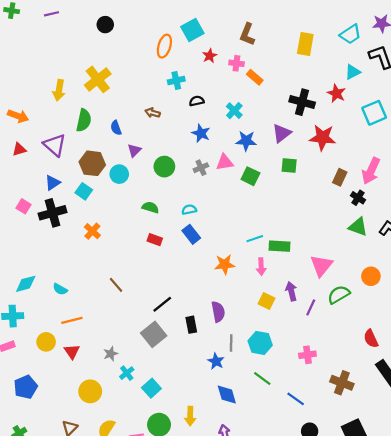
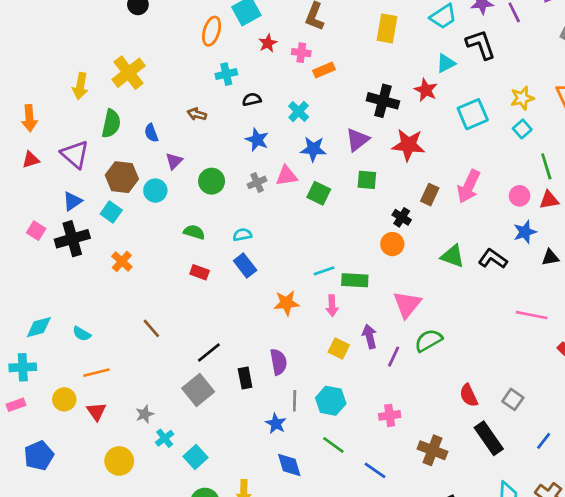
orange rectangle: (255, 77) -> (324, 70), turned -63
orange arrow: (18, 116) -> (29, 118), turned 66
black cross: (358, 198) -> (402, 217), moved
orange circle: (371, 276) -> (392, 244), moved

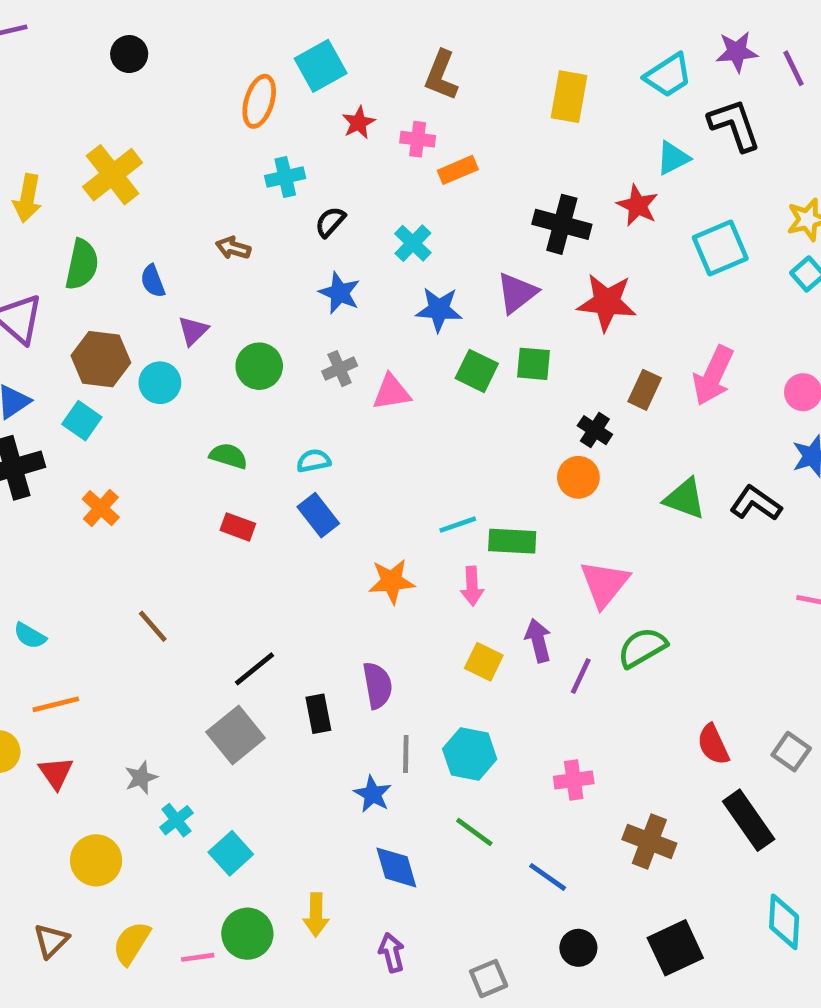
black semicircle: (252, 99) -> (330, 222), turned -36
pink triangle: (287, 176) -> (392, 392), moved
green square: (319, 193) -> (477, 371), moved

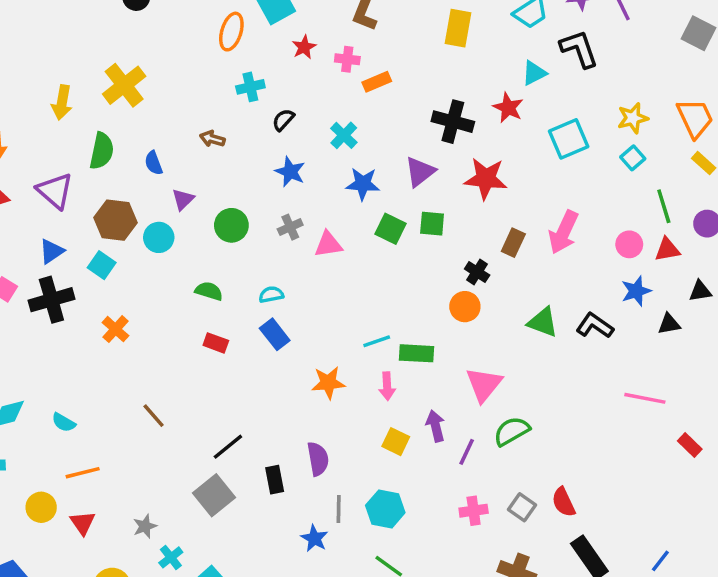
gray square: (791, 752) -> (522, 507), moved
pink cross: (574, 780) -> (474, 511), moved

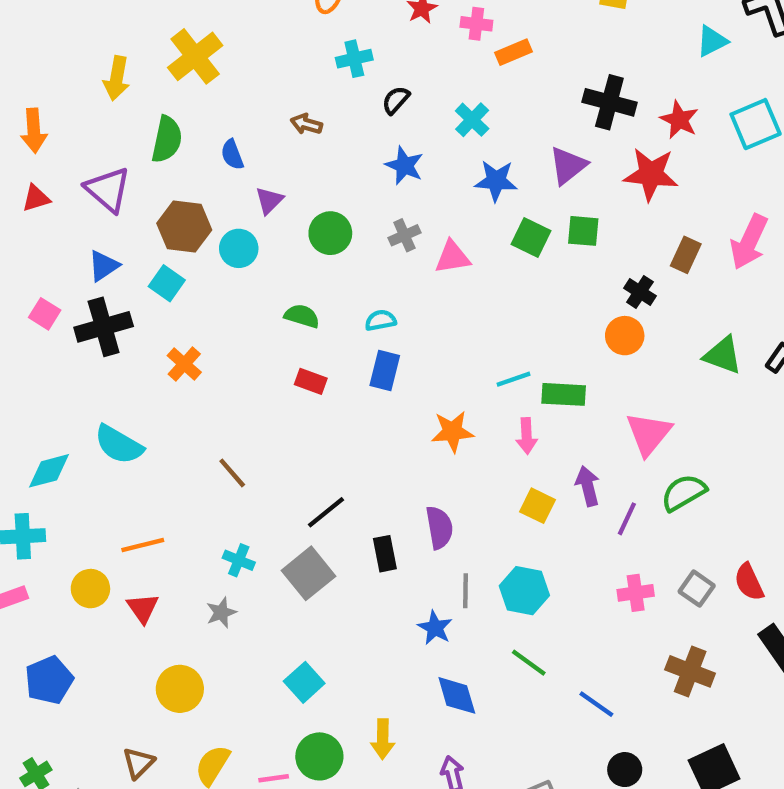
red star: (508, 108) -> (679, 120), moved
blue rectangle: (275, 334) -> (385, 370), turned 52
cyan semicircle: (64, 423) -> (119, 445), moved, size x1.6
cyan cross: (171, 557) -> (239, 560), moved, turned -30

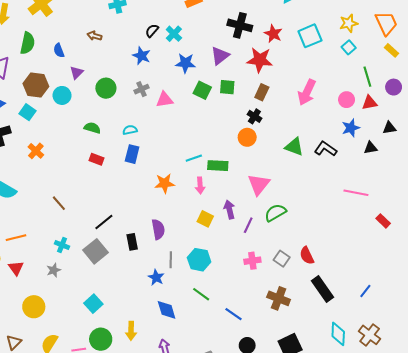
black semicircle: (396, 100) -> (152, 31), moved
brown rectangle: (686, 255) -> (262, 92), moved

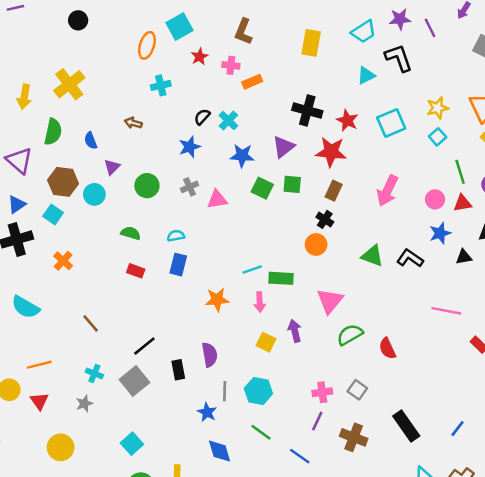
blue star: (142, 56) -> (190, 147), turned 30
purple line: (248, 225) -> (317, 421), moved
red semicircle: (307, 255) -> (387, 348), moved

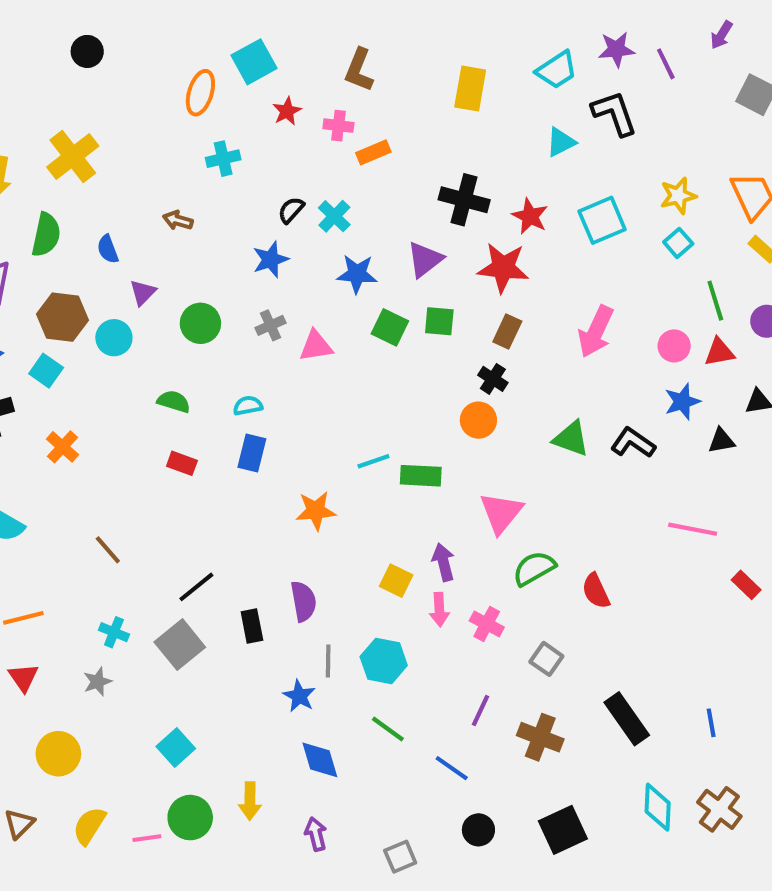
pink arrow: (260, 302) -> (439, 610), moved
pink cross: (322, 392) -> (487, 624), moved, turned 36
blue line: (458, 429) -> (711, 723), turned -48

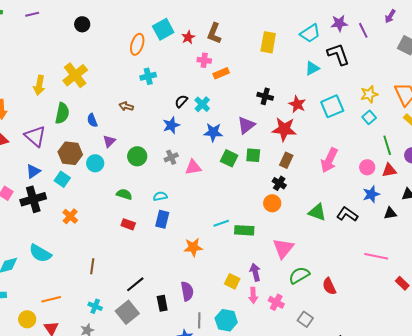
red star: (287, 111) -> (188, 37), moved
black cross: (464, 200) -> (265, 96), size x0.7
brown line: (108, 550) -> (92, 266), turned 49

